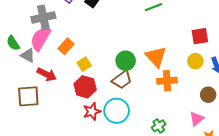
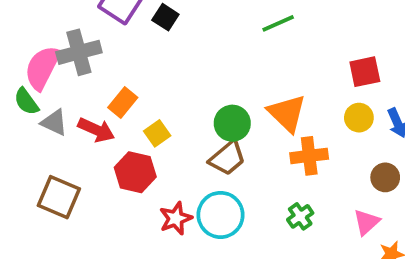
pink semicircle: (40, 39) -> (42, 68), moved
red arrow: (47, 74) -> (96, 130), moved
red hexagon: (85, 87) -> (135, 172), moved
brown square: (28, 96) -> (59, 197), turned 30
green cross: (159, 126) -> (300, 216), moved

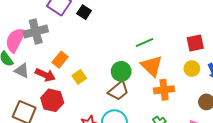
green line: (278, 23) -> (144, 42), moved
red hexagon: (135, 172) -> (52, 100), moved

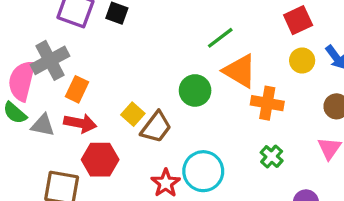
orange rectangle: (60, 60) -> (77, 89), moved
orange cross: (164, 90) -> (267, 103), turned 30
brown trapezoid: (118, 91) -> (156, 127), moved

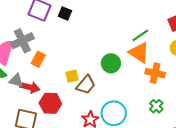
green line: (220, 38) -> (140, 35), moved
yellow square: (133, 114) -> (72, 76), turned 32
red arrow: (80, 123) -> (30, 87), moved

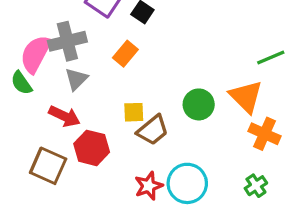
green line: (140, 35) -> (271, 57), moved
orange rectangle: (38, 59) -> (125, 54), moved
gray triangle: (16, 80) -> (76, 79), moved, turned 49

